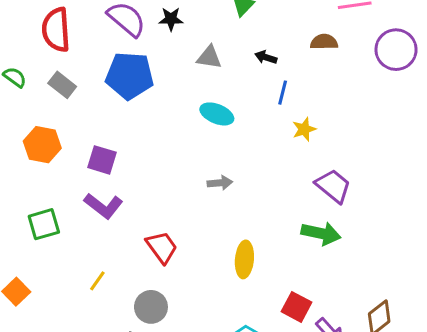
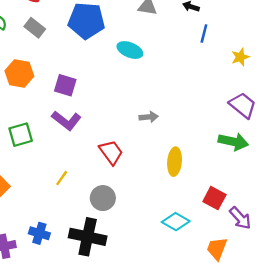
cyan ellipse: (217, 114) -> (130, 50), moved
yellow star: (304, 129) -> (240, 57), moved
gray arrow: (220, 183) -> (149, 117), moved

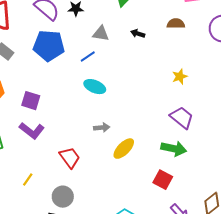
blue line: (204, 34) -> (88, 57), moved, turned 42
cyan ellipse: (130, 50) -> (95, 87), moved
yellow ellipse: (175, 162) -> (124, 149), moved, turned 40
red square: (214, 198) -> (163, 180), moved

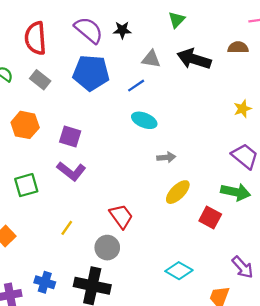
black arrow: (138, 34) -> (194, 59), size x2.0
gray arrow: (102, 128) -> (166, 157), moved
red trapezoid: (70, 158) -> (121, 216), moved
red square: (163, 180) -> (210, 217), moved

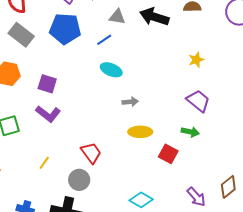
gray rectangle: (40, 80) -> (21, 35), size x1.4
yellow ellipse: (178, 192) -> (140, 132), turned 45
green arrow: (236, 192) -> (190, 132), size x0.7

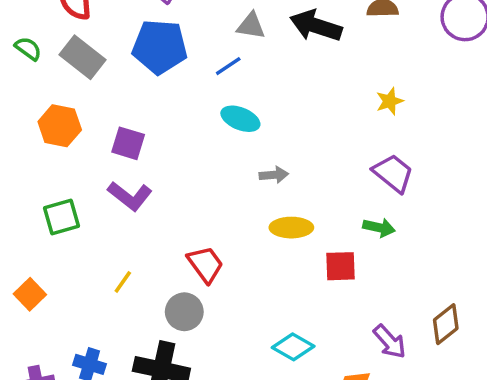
red square: (168, 154) -> (340, 266), turned -30

